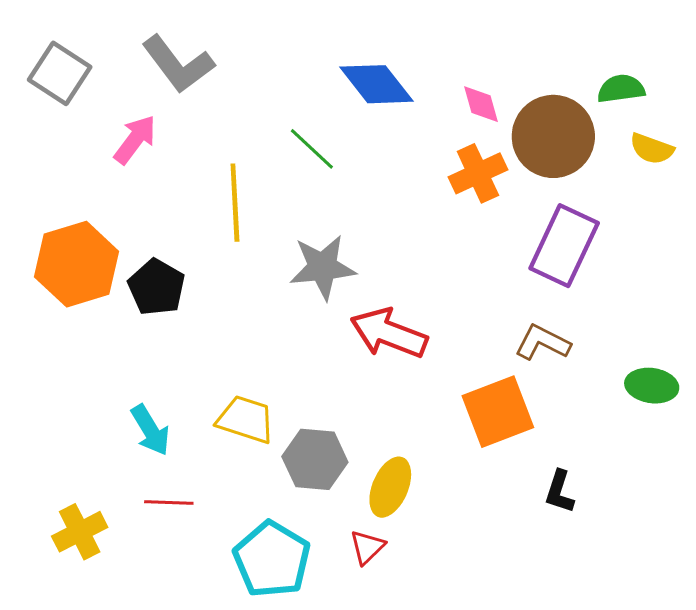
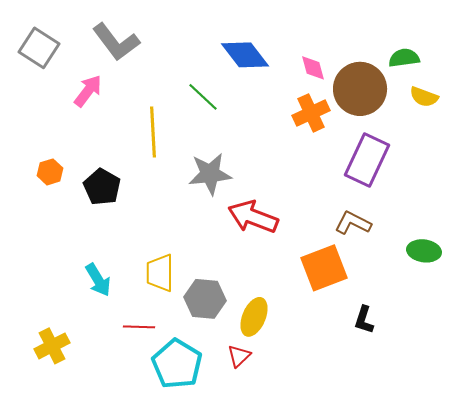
orange hexagon: (77, 264) -> (50, 172), size x0.5
yellow trapezoid: (246, 419) -> (160, 273), turned -108
red line: (169, 502) -> (139, 327), moved

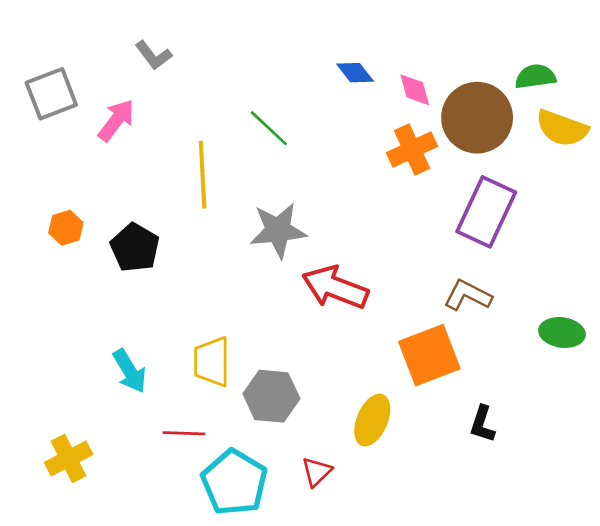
gray L-shape: (116, 42) -> (153, 55), size x0.6
gray square: (39, 48) -> (51, 94), moved, turned 36
blue diamond: (245, 55) -> (355, 73), moved, size x0.6
yellow semicircle: (424, 97) -> (562, 128), size x1.4
yellow ellipse: (254, 317) -> (372, 420), moved

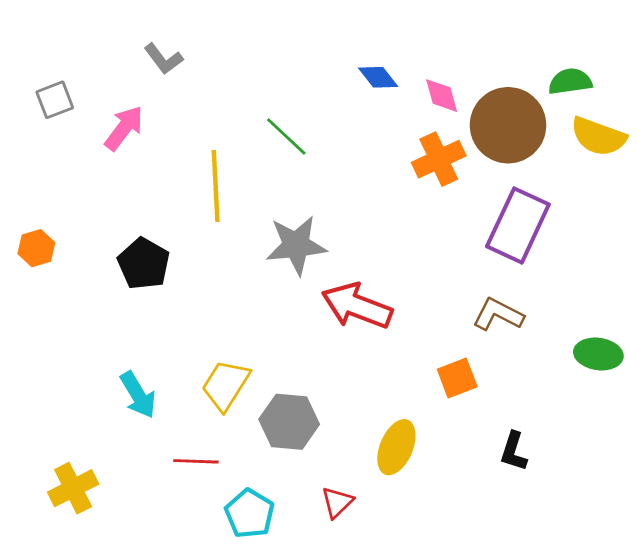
gray square: (51, 94) -> (55, 100), size x0.7
orange hexagon: (66, 228) -> (36, 248), moved
orange square: (429, 355) -> (457, 378), size x0.6
yellow trapezoid: (212, 362) -> (226, 385), turned 32
cyan pentagon: (234, 482) -> (250, 514), size x0.7

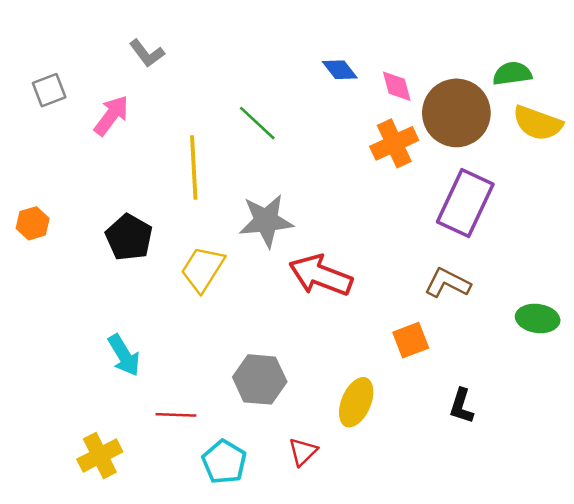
yellow trapezoid: (226, 385) -> (203, 269), moved
yellow cross: (73, 488) -> (100, 456), moved

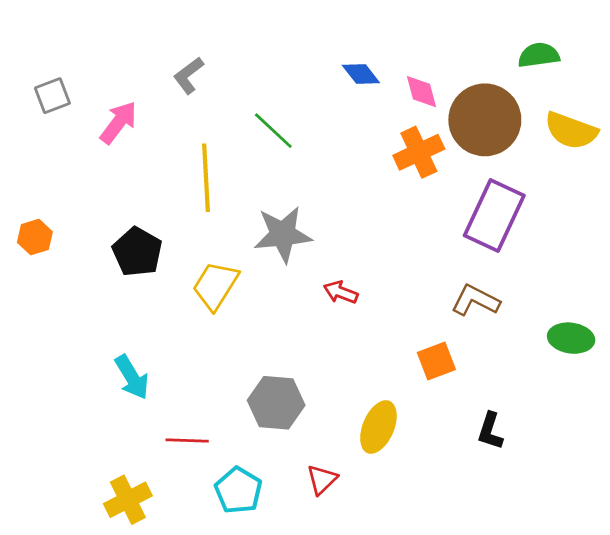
gray L-shape: (147, 53) -> (188, 75), moved, turned 90
green semicircle: (512, 74) -> (539, 55), moved
red arrow: (321, 275) -> (341, 292), size x0.5
yellow cross: (100, 456) -> (128, 500), moved

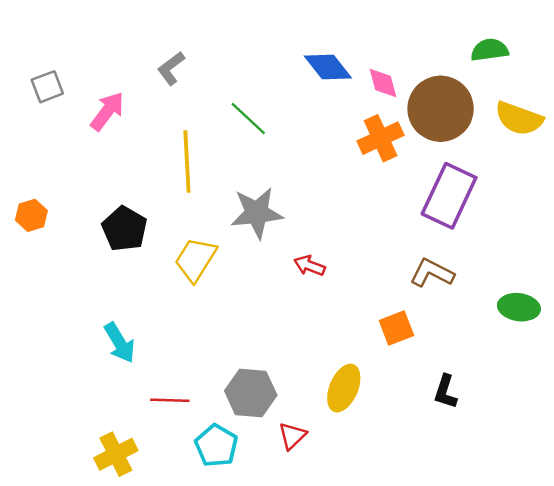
blue diamond: (361, 74) -> (328, 67), size x1.4
gray hexagon: (276, 403) -> (251, 393), moved

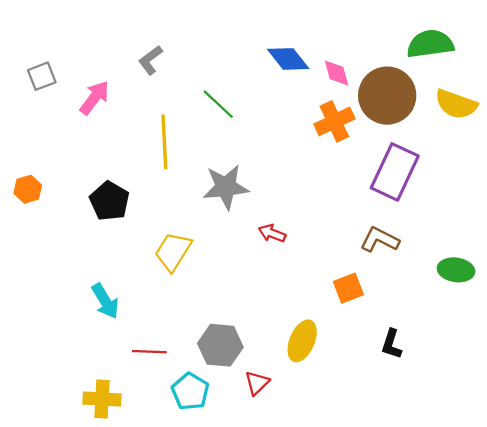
green semicircle: (490, 50) -> (430, 44), size x1.4
yellow trapezoid: (196, 259) -> (173, 252), moved
yellow cross: (116, 454) -> (102, 399), turned 30

